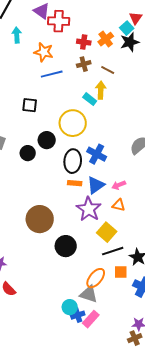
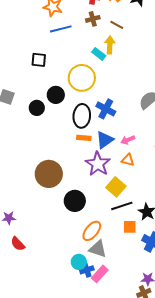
orange ellipse: (96, 278) -> (92, 231), moved

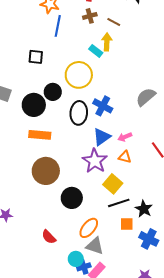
blue line: (61, 29) -> (58, 26), turned -65
black circle: (37, 108) -> (34, 105), size x1.5
orange rectangle: (84, 138) -> (40, 135), moved, size x1.5
red semicircle: (18, 244) -> (49, 237), moved

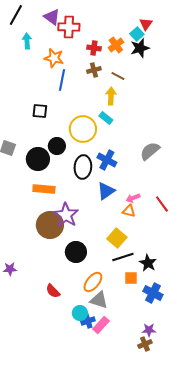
cyan rectangle: (96, 51) -> (106, 118), moved
pink arrow: (125, 137) -> (133, 198), moved
purple star: (95, 161) -> (66, 215), moved

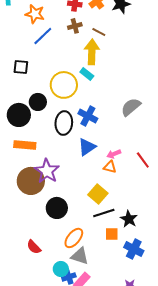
blue line: (62, 80) -> (43, 36), turned 35
yellow arrow: (111, 96) -> (92, 52), size x1.4

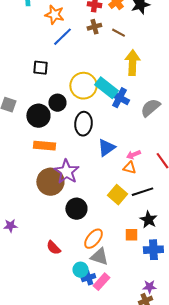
yellow arrow: (92, 52) -> (132, 63), moved
cyan rectangle: (87, 74) -> (106, 88), moved, size x1.6
blue cross: (88, 116) -> (119, 98), moved
black line: (104, 213) -> (142, 192), moved
blue cross: (134, 249) -> (153, 250), turned -30

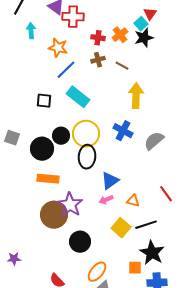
yellow circle: (83, 86) -> (86, 134), moved
cyan rectangle: (106, 88) -> (78, 97), moved
pink arrow: (133, 155) -> (106, 200), moved
black star: (148, 220) -> (152, 253), size x1.4

